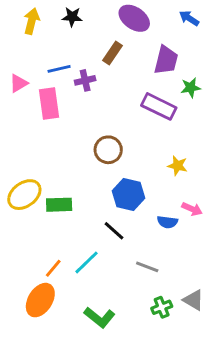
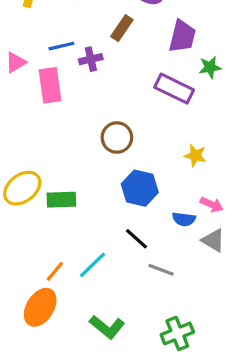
black line: (114, 231) -> (137, 239), moved
gray triangle: (193, 300) -> (213, 240), moved
green cross: (162, 307) -> (177, 333), moved, size x1.4

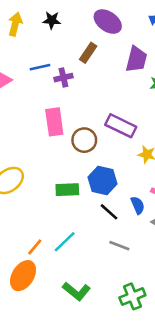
pink rectangle: (50, 85) -> (54, 122), moved
purple rectangle: (174, 89) -> (121, 126), moved
green rectangle: (61, 200) -> (67, 190), moved
blue semicircle: (184, 219) -> (138, 205), turned -120
black line: (137, 239) -> (109, 212), moved

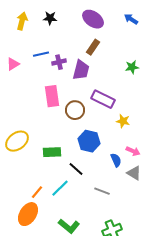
brown rectangle: (88, 53) -> (93, 47), moved
purple trapezoid: (136, 59) -> (81, 70), moved
green rectangle: (67, 190) -> (52, 152), moved
black line: (109, 212) -> (76, 169), moved

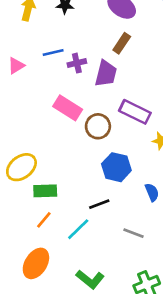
pink rectangle: (52, 96) -> (68, 108), turned -50
green rectangle: (52, 152) -> (45, 191), moved
black line: (76, 169) -> (99, 204), turned -63
orange line: (37, 192) -> (44, 220), moved

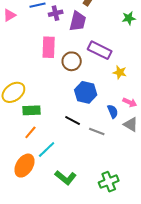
pink rectangle: (68, 108) -> (49, 47), turned 60
black line: (99, 204) -> (73, 120), turned 49
cyan line: (78, 229) -> (47, 150), moved
gray line: (134, 233) -> (97, 131), moved

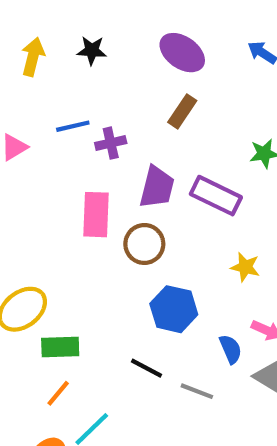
purple trapezoid: (78, 21) -> (157, 187), moved
purple rectangle: (100, 50) -> (216, 196), moved

